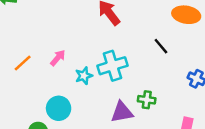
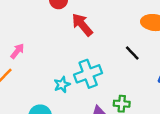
pink arrow: (58, 58) -> (17, 51), moved

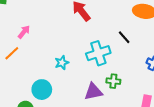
cyan cross: (88, 74) -> (98, 53), moved

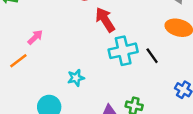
cyan cross: (98, 53) -> (123, 51), moved

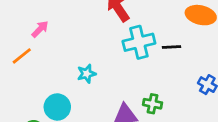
black line: (152, 56) -> (171, 47), turned -56

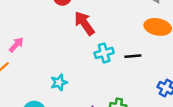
cyan cross: (139, 42) -> (104, 53), size x0.7

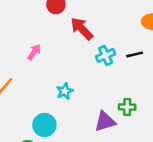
pink arrow: (16, 45) -> (34, 52), moved

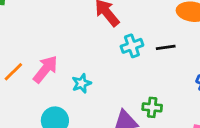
pink arrow: (34, 52) -> (45, 69), moved, size x1.5

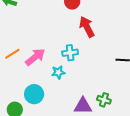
cyan cross: (132, 46) -> (70, 53), moved

